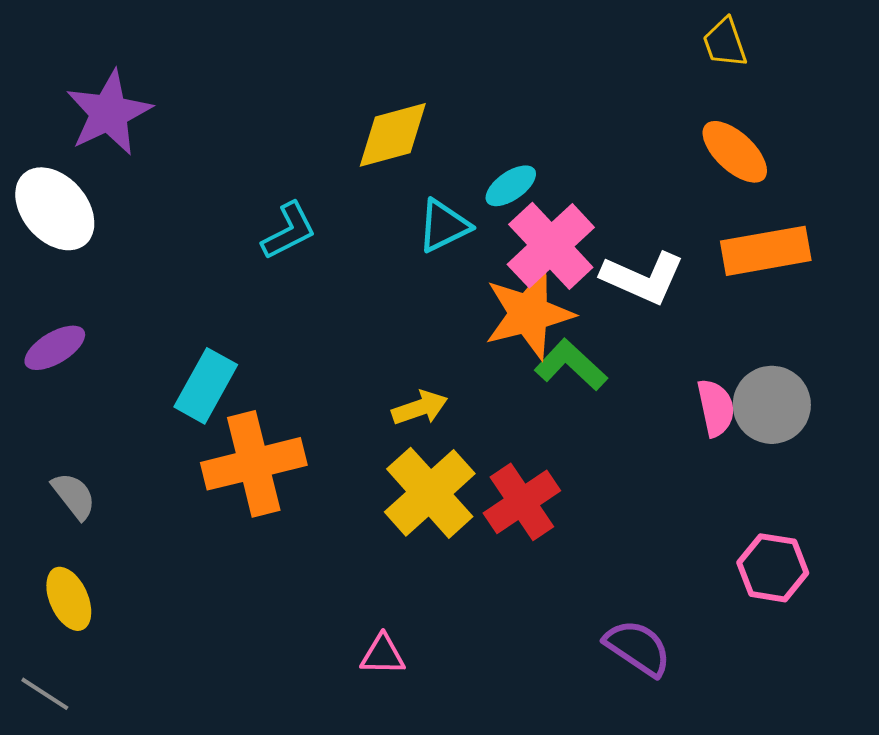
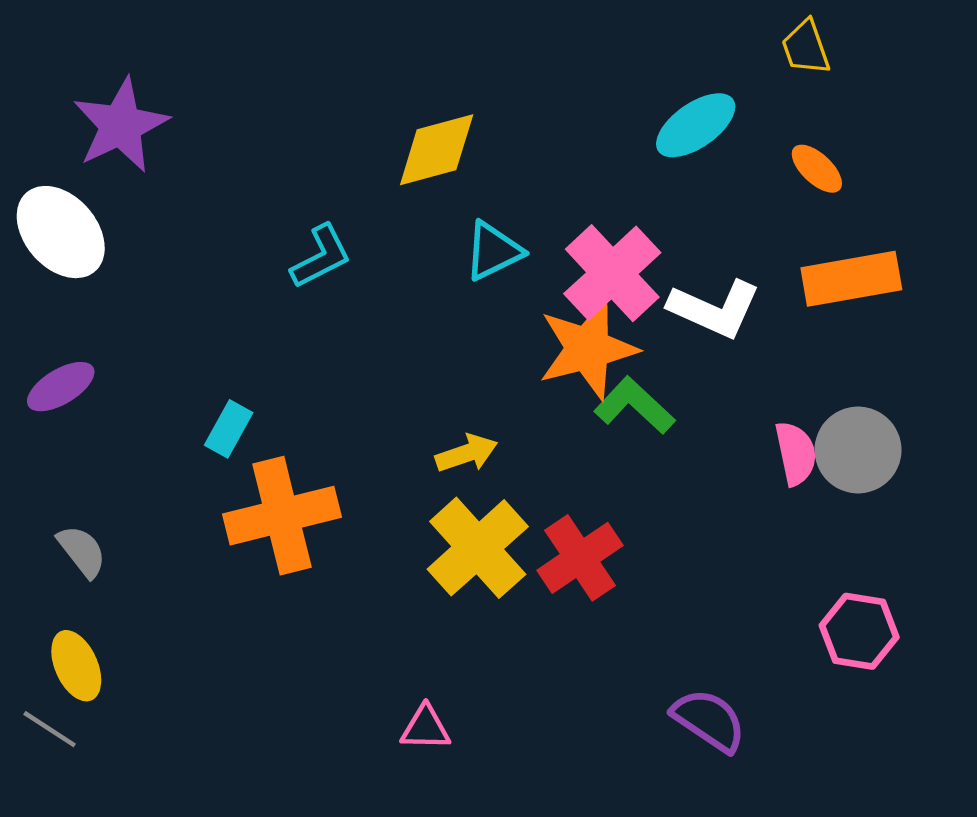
orange ellipse: (735, 152) -> (817, 169), size x0.7
cyan ellipse: (511, 186) -> (696, 125), moved, size x1.4
cyan rectangle: (206, 386) -> (229, 429), size x0.7
gray line: (45, 694) -> (50, 729), moved

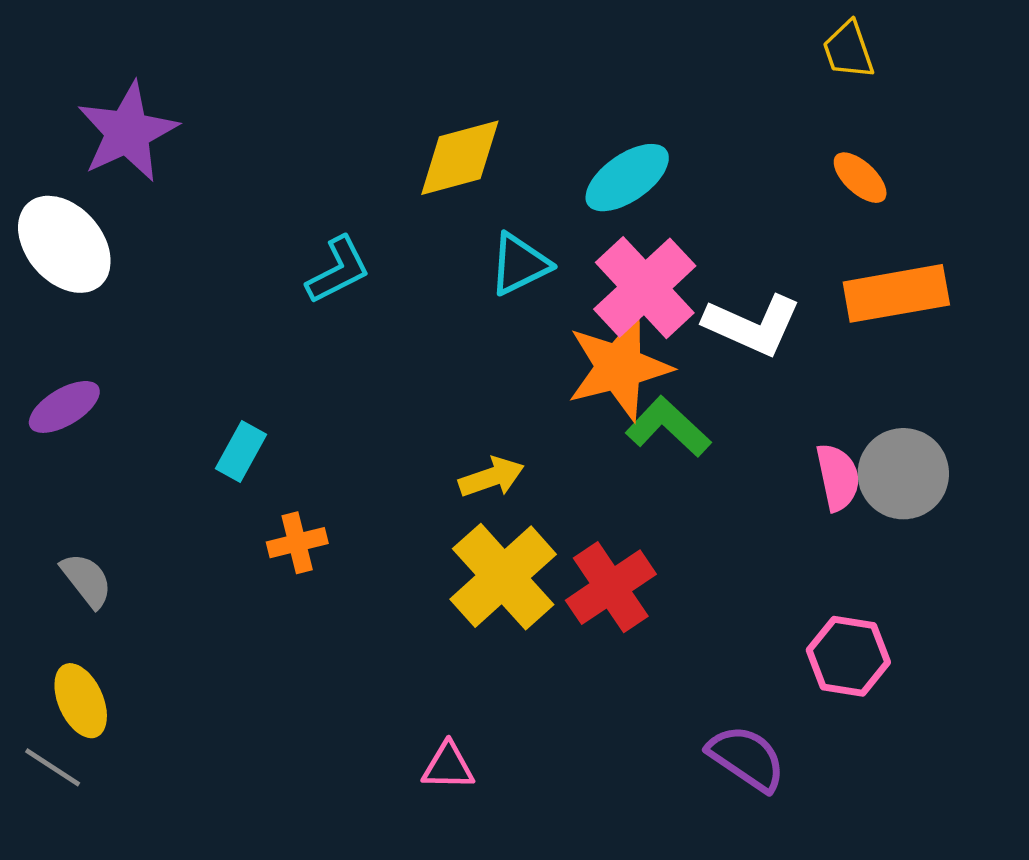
cyan ellipse: (696, 125) -> (627, 178), moved
orange cross: (282, 516) -> (297, 543), size x0.5
pink hexagon: (859, 631) -> (848, 656), moved

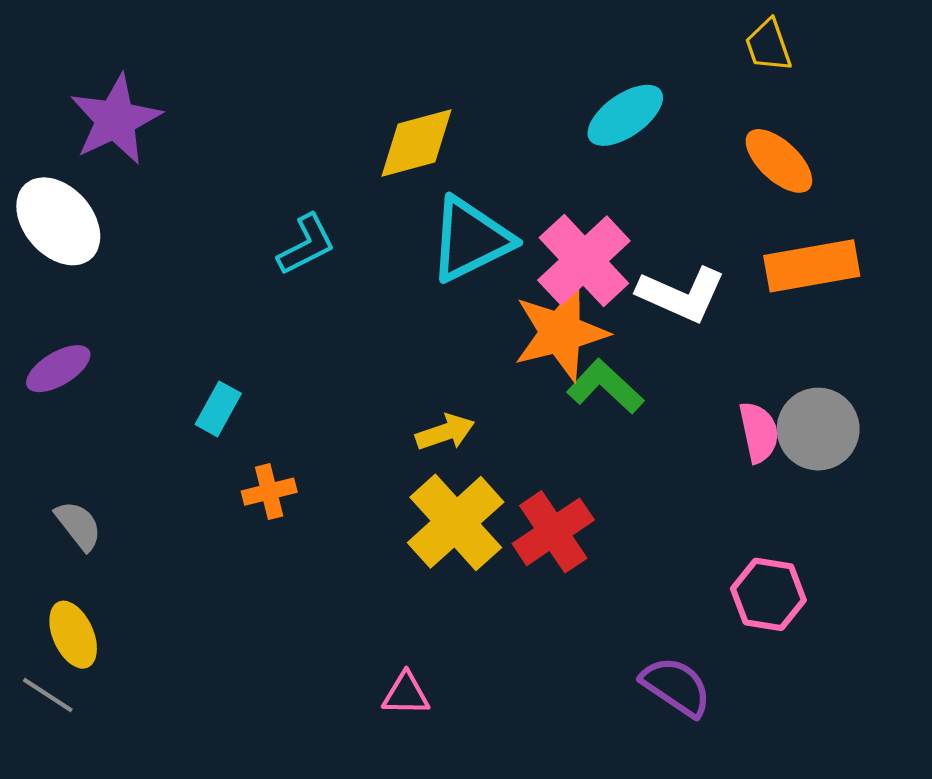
cyan ellipse: (627, 178) -> (625, 115), moved
orange ellipse: (860, 178) -> (779, 161), size x1.4
cyan triangle: (520, 264) -> (471, 239), size x1.5

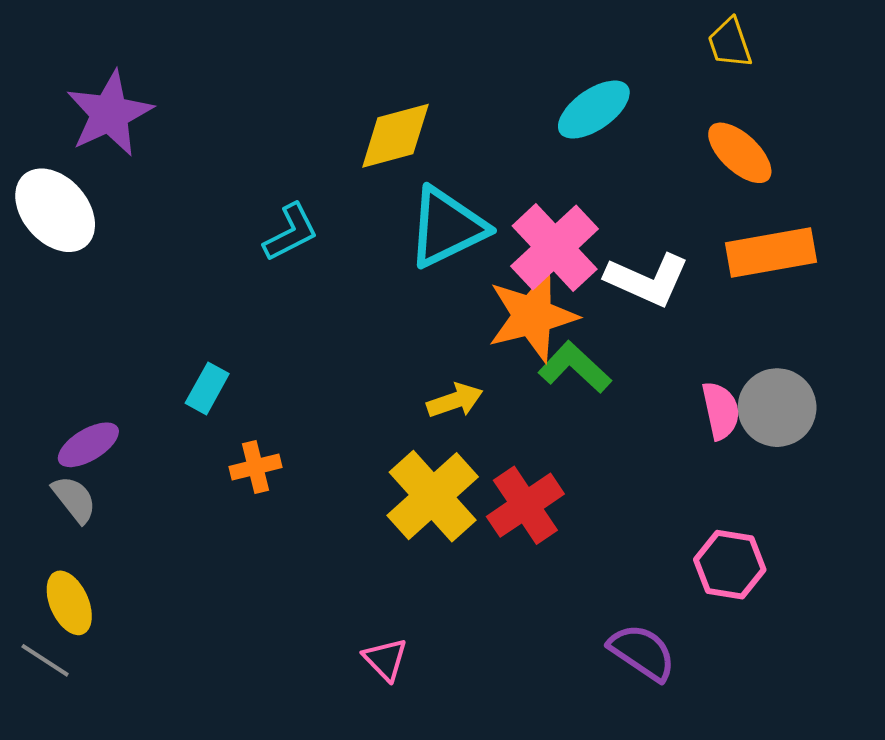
purple ellipse: (58, 369) -> (88, 445), moved
yellow arrow: (445, 432) -> (455, 401), moved
pink triangle: (406, 694) -> (385, 659), turned 45

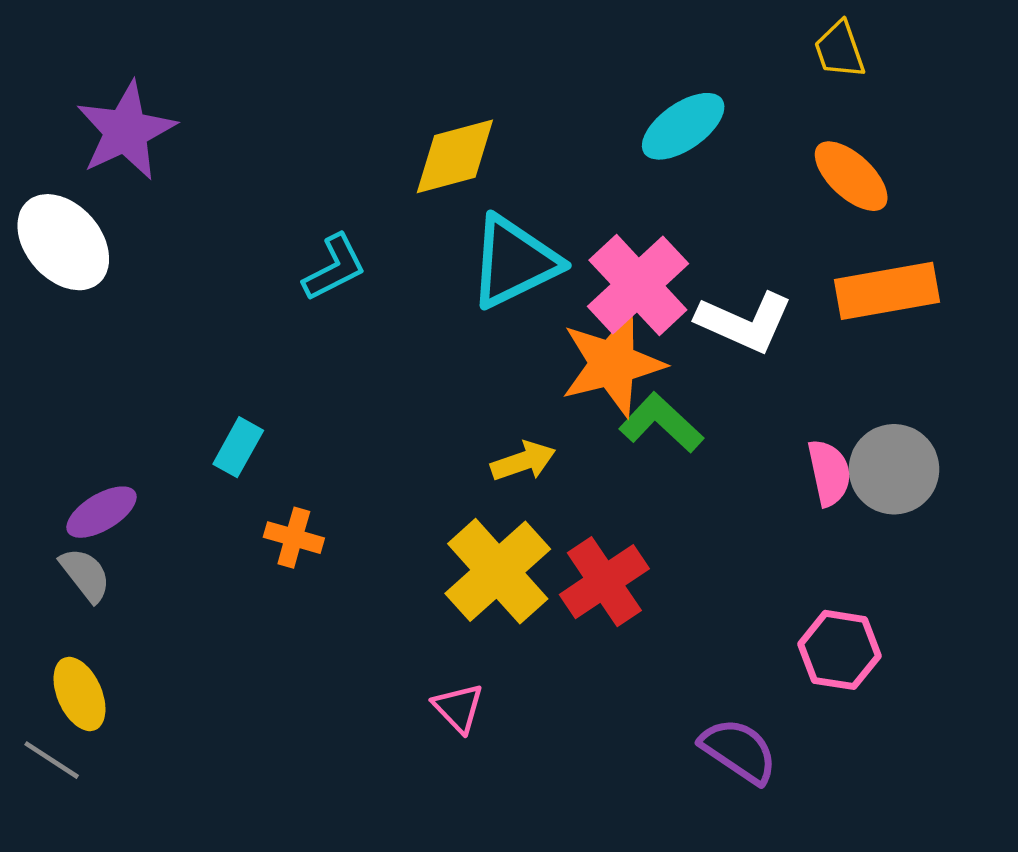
orange cross: (256, 467) -> (294, 538), turned 30
pink triangle: (385, 659) -> (458, 708), moved

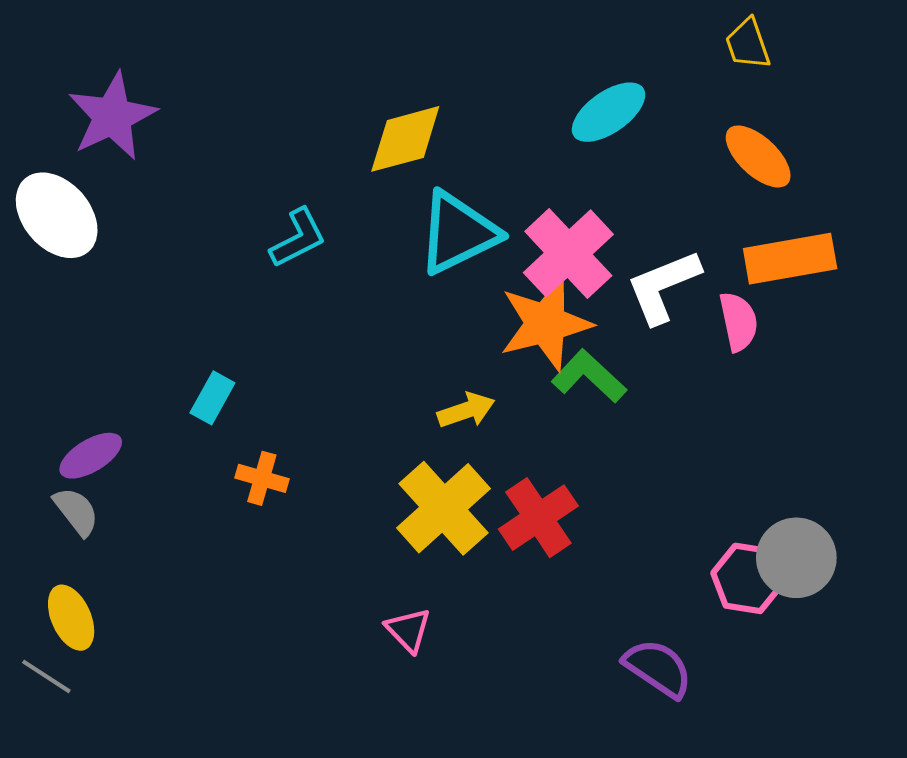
white L-shape: (745, 322) -> (663, 286), turned 134
gray circle: (894, 469) -> (796, 558), moved
pink semicircle: (829, 473) -> (739, 322), moved

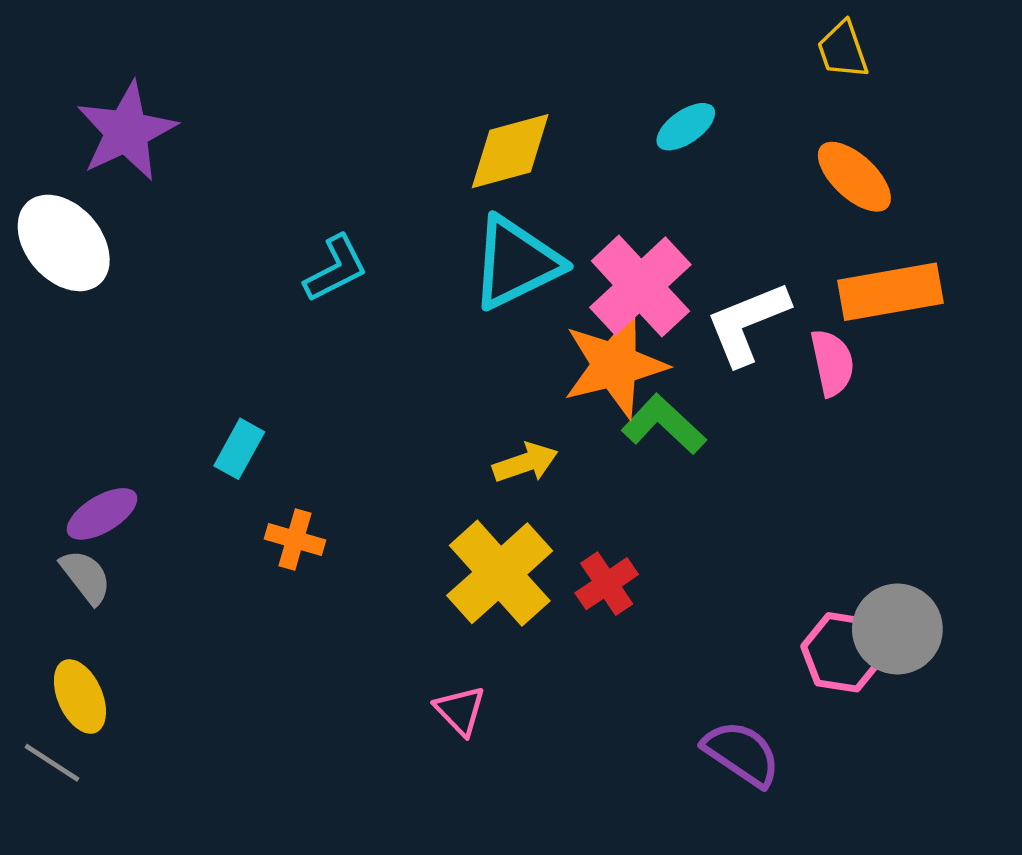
cyan ellipse: (609, 112) -> (686, 127), size x0.7
yellow diamond: (405, 139) -> (510, 151), moved
red cross: (538, 518) -> (607, 584), size x0.7

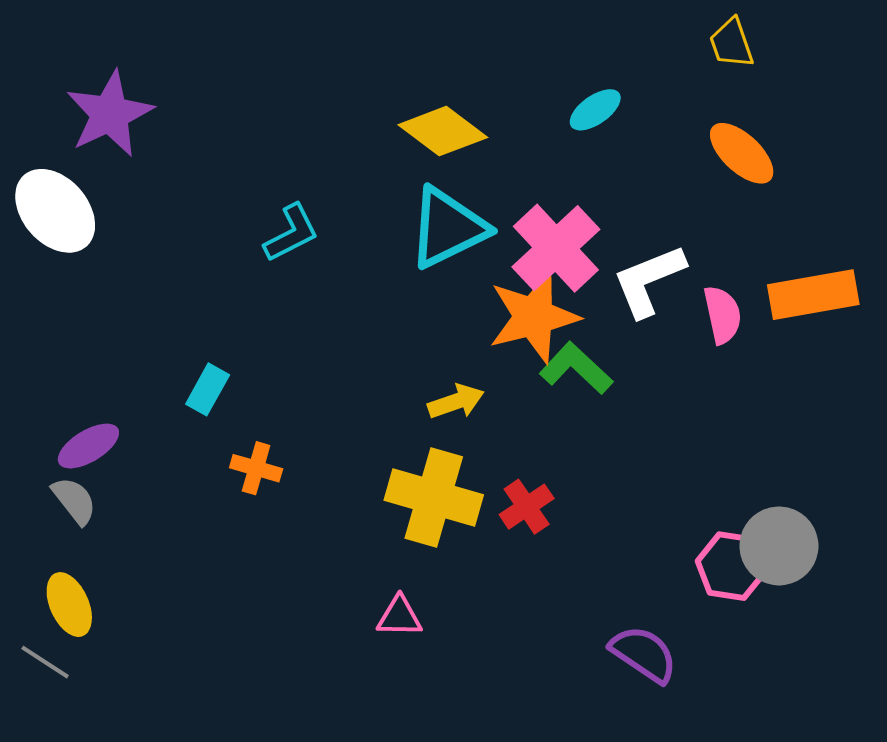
yellow diamond: (510, 151) -> (443, 131), turned 52
orange rectangle: (890, 292) -> (813, 295), moved
yellow cross: (500, 573) -> (434, 498), turned -32
pink triangle: (460, 710) -> (399, 617), turned -45

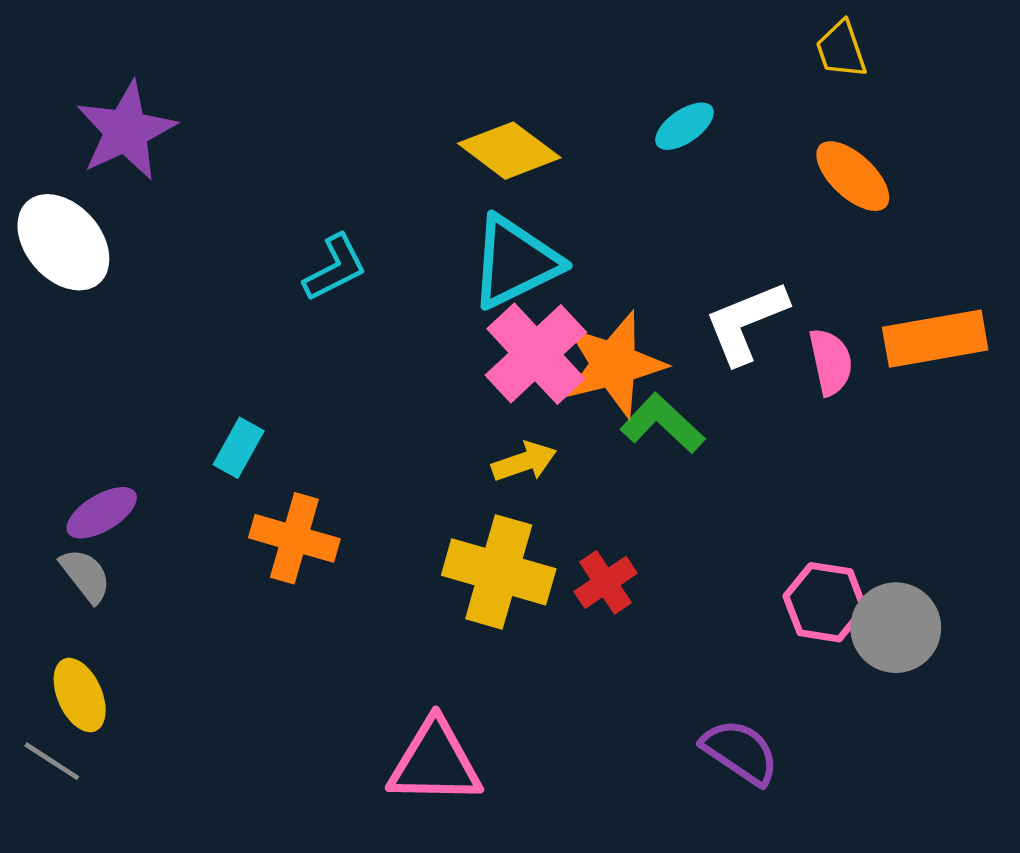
pink cross: (556, 248) -> (536, 354), moved
orange cross: (256, 468) -> (294, 538), size x1.5
pink hexagon: (732, 566) -> (825, 602), moved
pink triangle: (399, 617) -> (435, 762), moved, size x1.8

